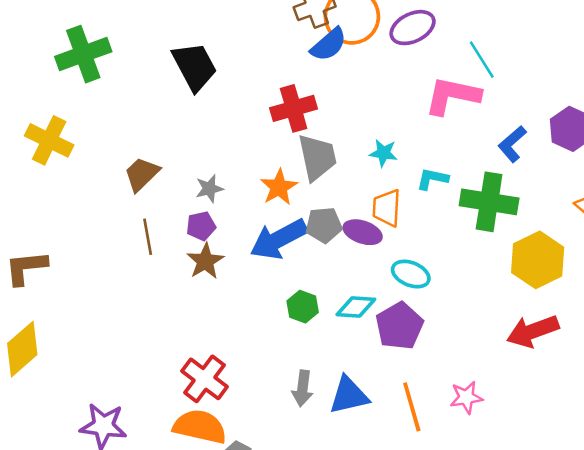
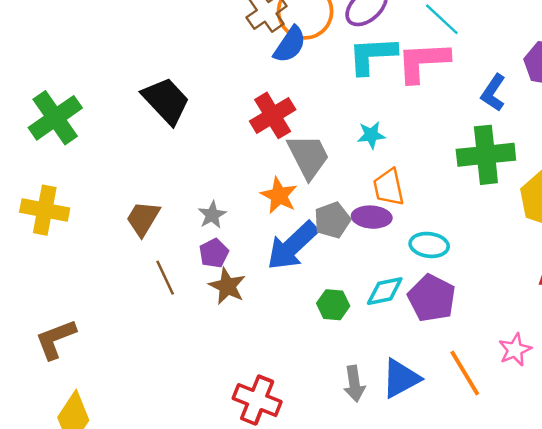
cyan L-shape: (432, 179) -> (372, 55), moved, size x1.6

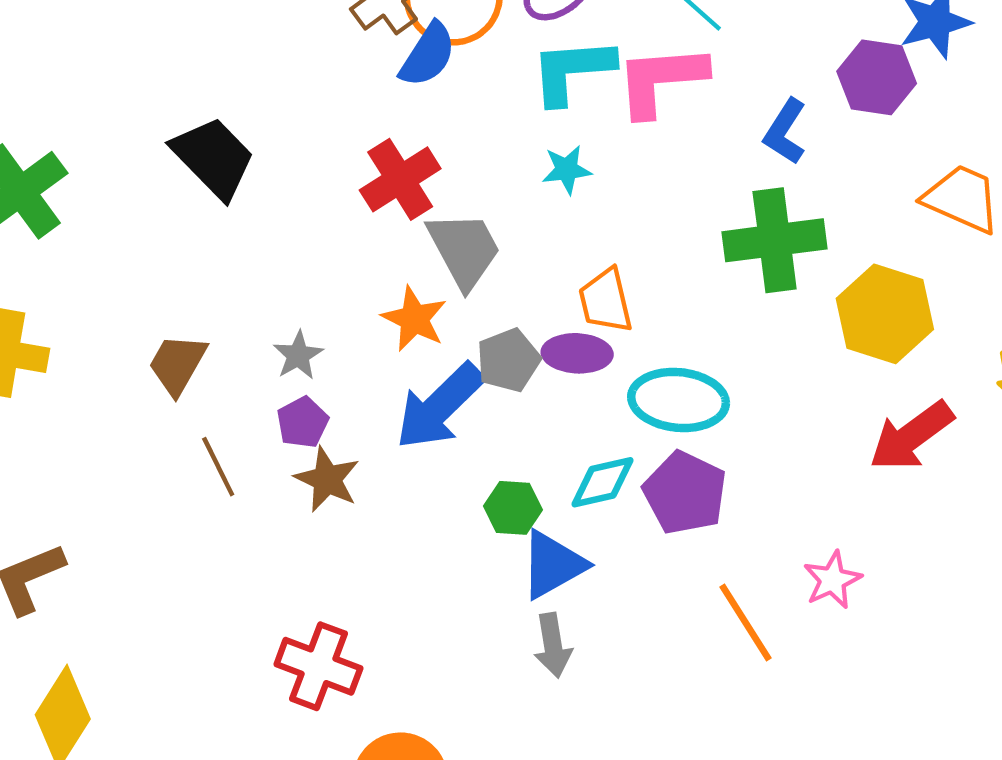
cyan star: (371, 135) -> (567, 170), moved
cyan ellipse: (429, 245) -> (679, 400), size x1.4
blue triangle: (401, 378) -> (553, 565), moved
red cross: (257, 400) -> (318, 666), moved

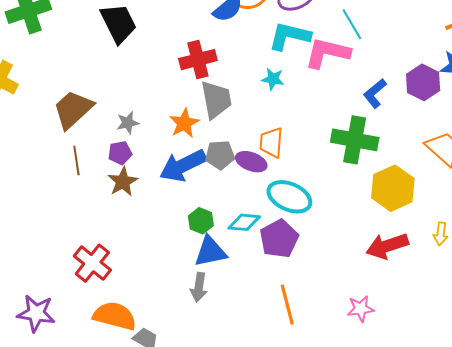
brown trapezoid: (177, 364) -> (73, 109), size x1.4
pink star: (832, 580) -> (360, 309), moved

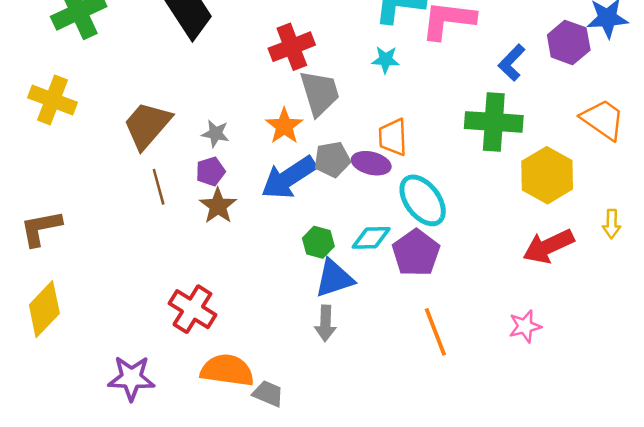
gray star: (128, 123) -> (215, 134), turned 30
cyan ellipse: (289, 197) -> (423, 200), turned 36

